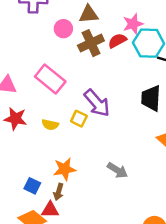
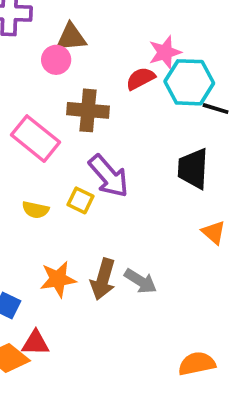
brown triangle: (89, 14) -> (71, 37), moved
brown cross: (91, 43) -> (88, 110), moved, turned 30
brown arrow: (59, 192) -> (103, 279), moved, size x1.5

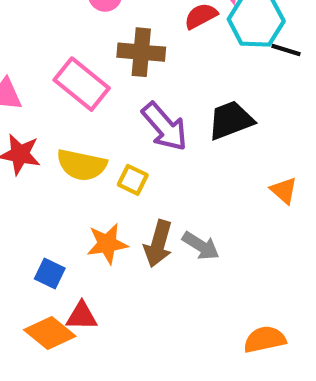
black trapezoid: (193, 169) -> (231, 120), moved, turned 66
yellow square: (80, 200) -> (133, 180), moved
yellow semicircle: (35, 210) -> (82, 165), size x1.6

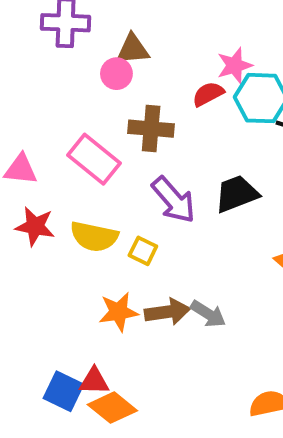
brown arrow: (158, 244) -> (167, 312), turned -114
blue square: (50, 273) -> (64, 391), moved, size x1.4
orange diamond: (50, 333) -> (112, 408), moved

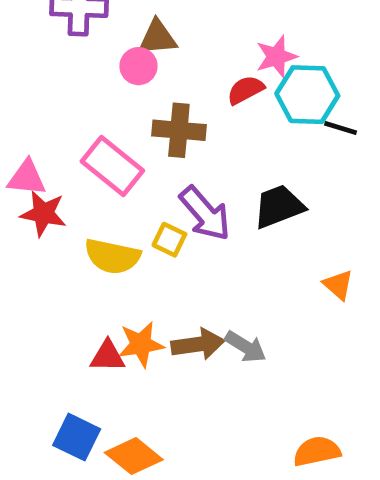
red star: (35, 226) -> (43, 214), moved
yellow square: (143, 251) -> (169, 240), moved
red triangle: (94, 381) -> (108, 356), moved

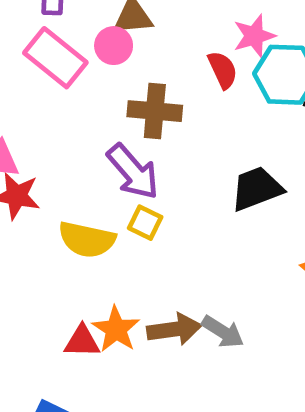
red semicircle: (245, 90) -> (223, 70), turned 93
pink rectangle: (112, 166) -> (55, 58), moved
purple arrow: (205, 214) -> (133, 172), moved
orange star: (141, 344) -> (116, 329), turned -30

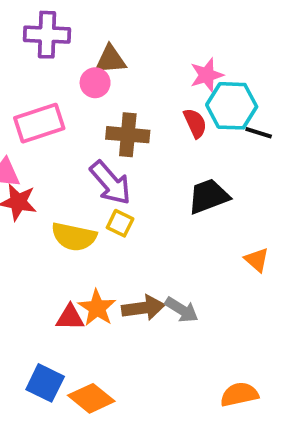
pink rectangle: (55, 58) -> (39, 123), moved, turned -57
red semicircle: (223, 70) -> (195, 123), moved

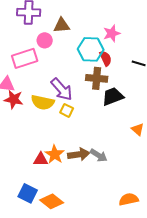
pink circle: (95, 83) -> (45, 40), moved
cyan hexagon: (232, 106) -> (91, 49), moved
brown cross: (128, 135) -> (97, 78), moved
yellow semicircle: (74, 237) -> (43, 102), moved

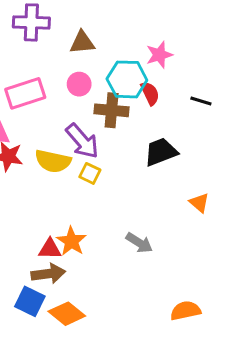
pink circle: (45, 40) -> (79, 84), moved
brown cross: (97, 78) -> (112, 110), moved
brown arrow: (79, 154) -> (48, 274), moved

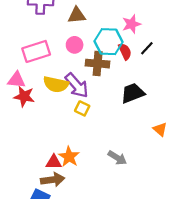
black line: (201, 101) -> (147, 48), moved, turned -64
yellow semicircle: (53, 161) -> (56, 84), moved

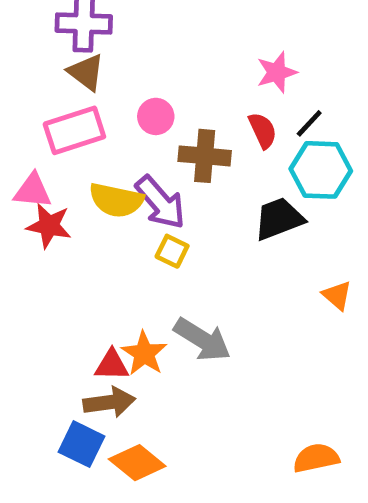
brown triangle: (77, 15) -> (86, 72), moved, turned 42
cyan hexagon: (108, 42) -> (321, 170), moved
gray arrow: (117, 158) -> (202, 340), moved, size x1.4

